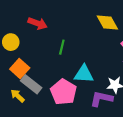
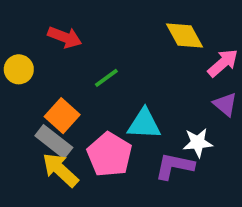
green line: (62, 47) -> (106, 78), turned 40
orange square: (20, 69) -> (62, 116), moved
yellow arrow: (18, 96) -> (60, 170), moved, size x1.5

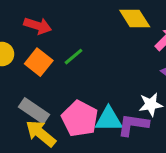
orange square: (62, 116) -> (39, 62), moved
cyan triangle: (144, 124) -> (109, 119), moved

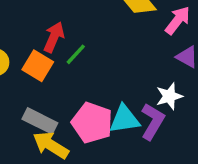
red arrow: (38, 26) -> (54, 37), moved, turned -76
purple L-shape: (133, 125) -> (153, 121), turned 120

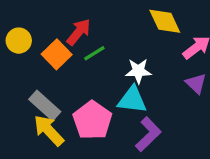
white star: (169, 96) -> (138, 71), moved
cyan triangle: (124, 119) -> (132, 100), moved

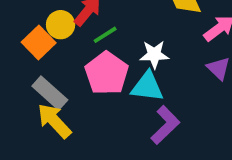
yellow circle: (19, 41) -> (61, 25), moved
orange square: (57, 54) -> (39, 43), moved
pink pentagon: (92, 120) -> (107, 73), moved

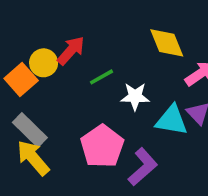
green line: (105, 35) -> (102, 77), moved
pink pentagon: (107, 73) -> (102, 146), moved
cyan triangle: (147, 87) -> (172, 120), moved

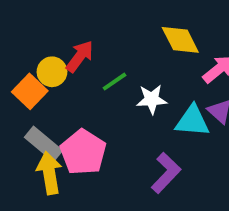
pink pentagon: (102, 146) -> (83, 152), moved
yellow arrow: (33, 158) -> (49, 173), turned 36

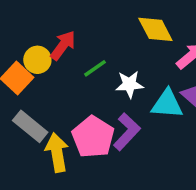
pink pentagon: (83, 152) -> (93, 137), moved
yellow arrow: (49, 173) -> (57, 153), moved
purple L-shape: (166, 173) -> (127, 132), moved

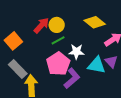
yellow diamond: (155, 29) -> (95, 22), turned -30
yellow circle: (37, 60) -> (57, 25), moved
pink pentagon: (93, 137) -> (58, 64), moved

